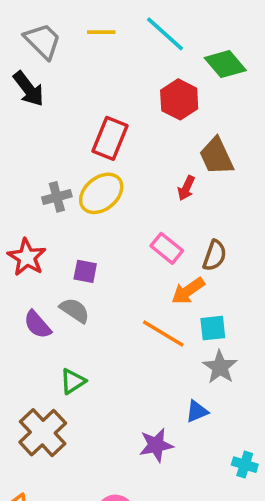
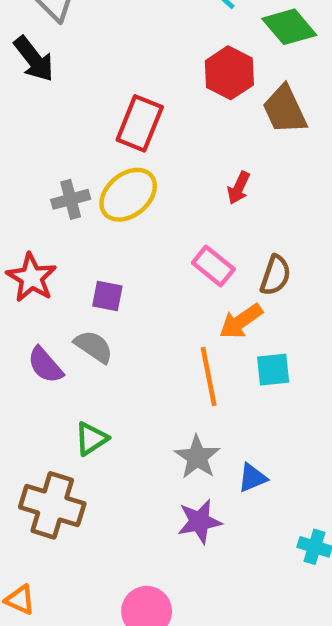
brown trapezoid: (216, 156) -> (285, 110), moved
orange line: (163, 333) -> (209, 377), turned 48
gray star: (220, 367) -> (197, 457), moved
brown cross: (43, 433) -> (52, 505), turned -30

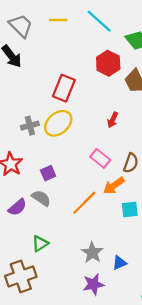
purple square: (107, 296) -> (48, 173), turned -35
purple semicircle: (45, 365) -> (17, 207), turned -90
orange line: (209, 377) -> (84, 203), moved, turned 56
brown cross: (52, 505) -> (21, 276), turned -36

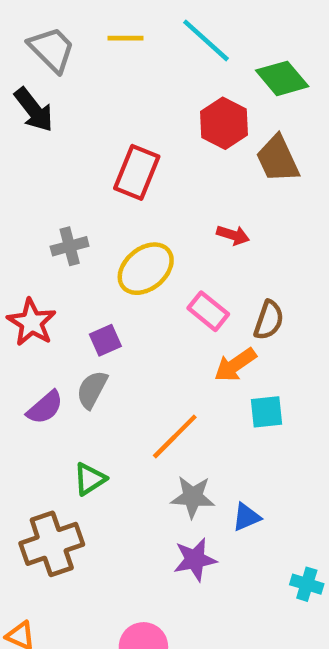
red arrow: (113, 120) -> (233, 235), turned -98
yellow ellipse: (58, 123) -> (146, 269), moved
gray semicircle: (41, 198) -> (92, 389), turned -96
orange line: (84, 203) -> (175, 436), moved
gray star: (92, 253) -> (193, 497), turned -30

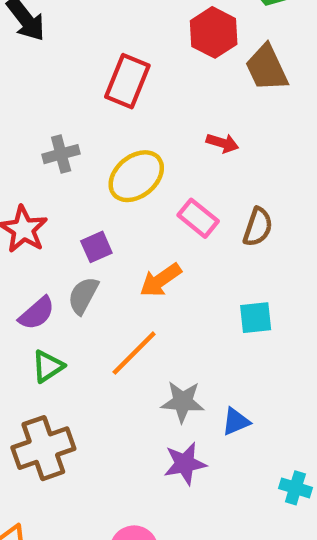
orange arrow: (235, 365) -> (161, 280), moved
orange line: (175, 436) -> (134, 353), moved
green triangle: (90, 479) -> (48, 366), moved

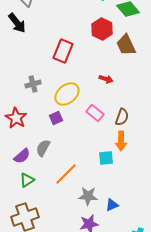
purple square: (96, 247) -> (56, 118), moved
orange arrow: (161, 280) -> (121, 141), moved, turned -54
cyan square: (256, 318) -> (106, 158), moved

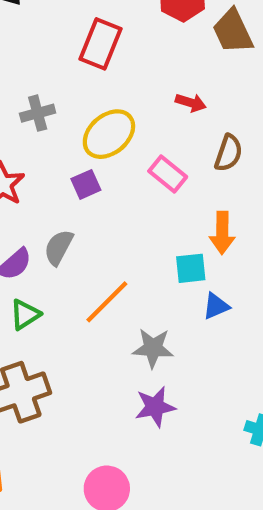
brown semicircle: (122, 117) -> (229, 153), moved
blue triangle: (112, 205) -> (216, 306), moved

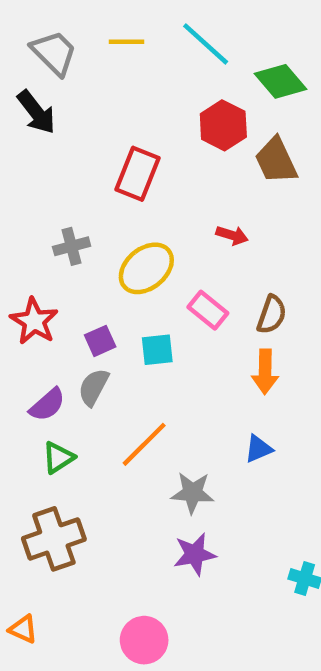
brown semicircle: (229, 153) -> (272, 315), moved
purple square: (86, 184) -> (100, 341), moved
cyan square: (191, 268) -> (157, 350), moved

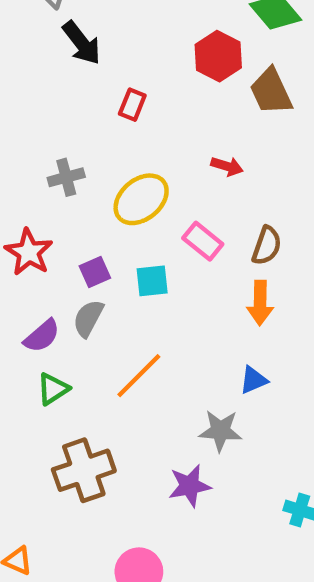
black arrow: (36, 112) -> (82, 43), moved
red rectangle: (137, 174) -> (132, 105), size x0.6
gray star: (192, 493) -> (220, 431), moved
brown cross: (54, 539) -> (84, 470), moved

